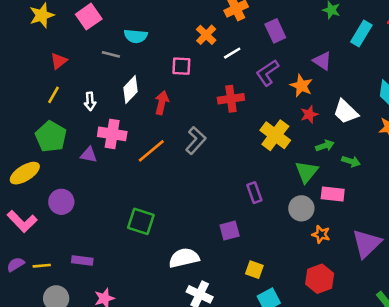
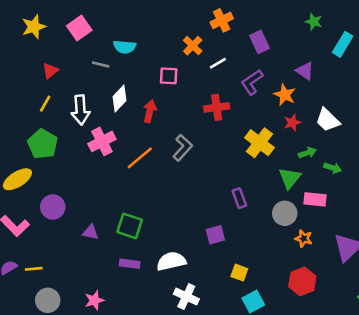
white arrow: (90, 101) -> (80, 110), size x1.6
pink cross: (112, 134) -> (102, 141), turned -36
purple triangle: (89, 155) -> (91, 232), moved
purple rectangle: (82, 261) -> (130, 264), moved

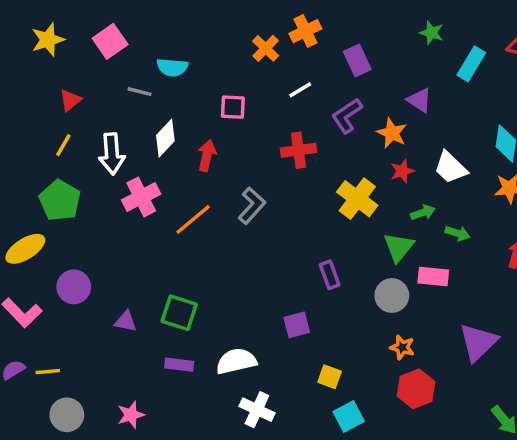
orange cross: (193, 46) -> (266, 48), moved
orange star: (304, 239) -> (402, 347), moved

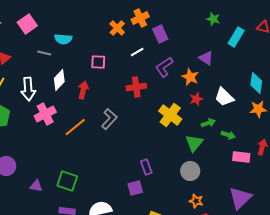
purple rectangle: (357, 60) -> (160, 34), moved
purple rectangle: (330, 275) -> (146, 167), moved
pink rectangle: (433, 276) -> (241, 157), moved

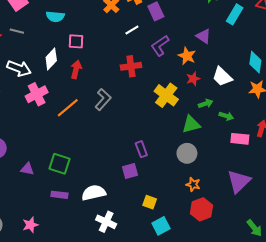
gray line: (44, 53) -> (17, 31), moved
pink square: (98, 62) -> (76, 41), moved
white arrow: (28, 89) -> (19, 68), turned -65
green triangle: (194, 143) -> (191, 124), turned 36

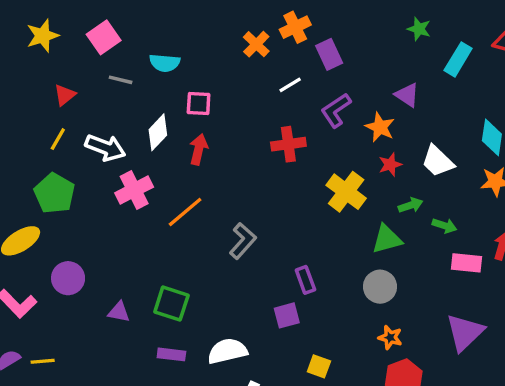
gray line: (17, 31) -> (121, 80), moved
gray L-shape: (103, 99) -> (243, 241), moved

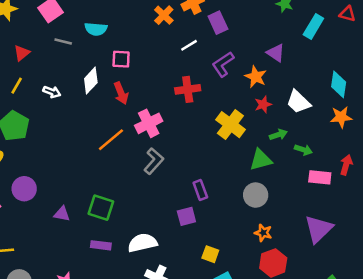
white arrow: (105, 148) -> (52, 92), size x0.6
red arrow: (199, 149) -> (121, 93), turned 145
pink cross: (134, 190) -> (149, 123), moved

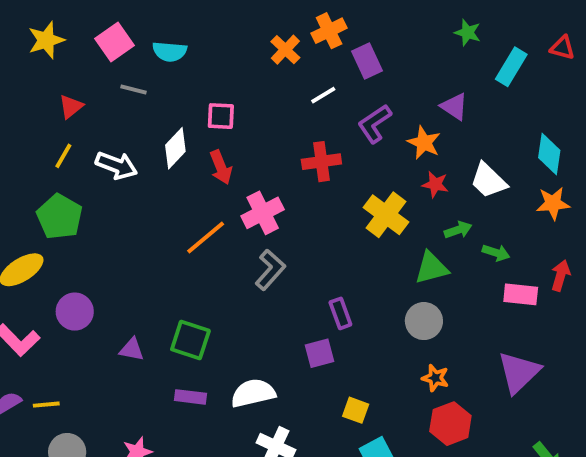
cyan semicircle: (96, 29) -> (170, 52), moved
white arrow: (52, 92) -> (116, 165), size x1.5
red star: (263, 104) -> (435, 184), turned 30

